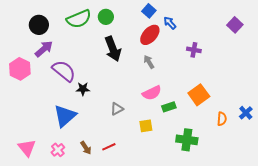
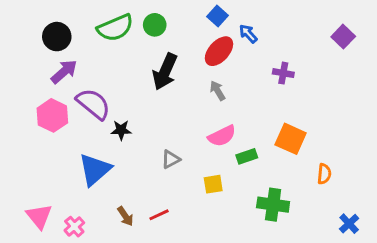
black arrow: (113, 49) -> (165, 72), turned 45
pink hexagon: (20, 69) -> (52, 115), moved
orange square: (199, 95) -> (291, 139), turned -30
blue cross: (246, 113) -> (349, 224), moved
pink cross: (58, 150) -> (74, 227), moved

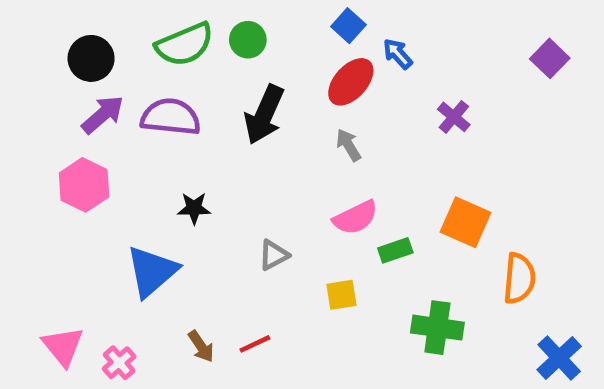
purple cross: (283, 73) -> (454, 117), turned 30
purple semicircle: (93, 104) -> (171, 117), moved, turned -33
orange semicircle: (324, 174) -> (519, 278), size x1.5
blue cross: (349, 224) -> (559, 358), size x1.4

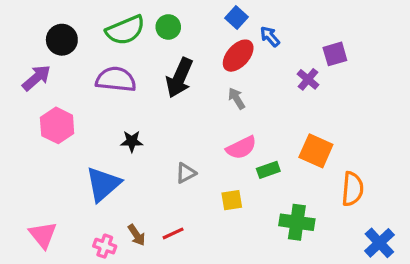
purple square: (550, 58) -> (335, 54), moved, turned 30
purple arrow: (103, 115) -> (36, 78), moved
pink cross: (119, 363) -> (105, 246), moved, turned -30

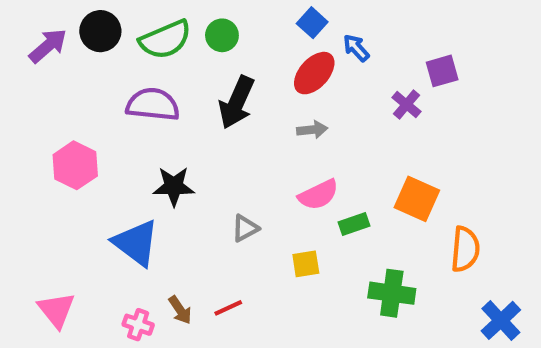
black circle: (62, 40) -> (100, 31), moved
purple arrow: (36, 78) -> (48, 46), moved
gray arrow: (237, 98) -> (312, 130), turned 115
black star: (132, 141) -> (174, 186), size x1.4
blue triangle: (103, 184) -> (136, 243), turned -42

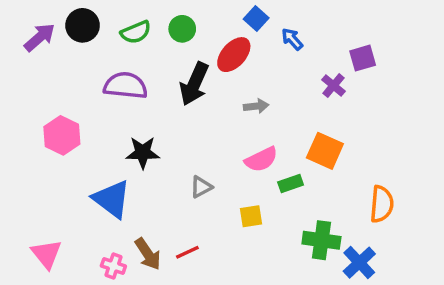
green semicircle: (165, 40) -> (136, 32), size x0.7
red ellipse: (314, 73) -> (234, 55), moved
orange square: (417, 199) -> (325, 151), moved
brown arrow: (180, 310) -> (148, 254), size x1.4
blue cross: (501, 320) -> (359, 263), moved

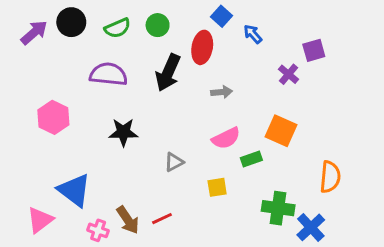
red ellipse: (234, 55) -> (202, 47), turned -32
blue triangle: (112, 199) -> (74, 190), moved
pink triangle: (46, 254) -> (40, 220), turned 32

